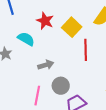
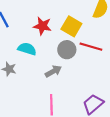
red line: (86, 50) -> (91, 47), turned -60
gray circle: (61, 86) -> (67, 50), moved

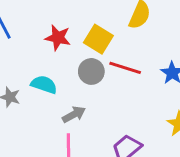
cyan semicircle: (27, 49) -> (44, 85), moved
gray arrow: (53, 71) -> (74, 114), moved

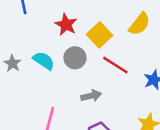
gray circle: (91, 71) -> (75, 58), moved
gray arrow: (74, 114) -> (91, 96), moved

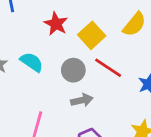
gray circle: (75, 58) -> (73, 70), moved

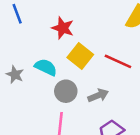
yellow square: (92, 35) -> (80, 56), moved
gray circle: (73, 70) -> (66, 91), moved

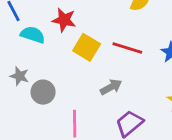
cyan semicircle: (46, 67) -> (33, 35), moved
gray circle: (66, 91) -> (43, 92), moved

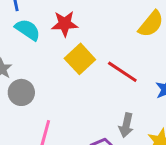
red star: (64, 20) -> (65, 24), turned -30
gray arrow: (111, 87) -> (126, 125), moved, turned 115

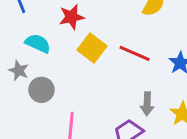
cyan semicircle: (28, 30) -> (38, 43), moved

